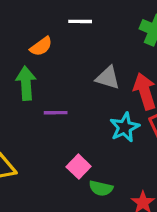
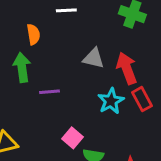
orange semicircle: (41, 46) -> (33, 34), turned -60

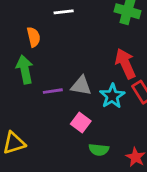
gray triangle: (94, 58) -> (81, 86), moved
pink square: (73, 138) -> (81, 123), moved

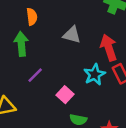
gray triangle: (81, 86) -> (72, 35), moved
purple line: (53, 91) -> (35, 75), moved, turned -42

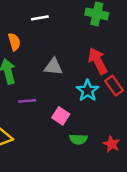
gray triangle: (72, 35) -> (53, 67), moved
purple line: (35, 75) -> (27, 101), turned 49

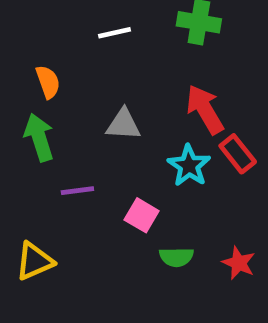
white line: (40, 18) -> (114, 33), moved

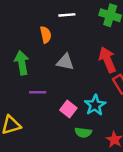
orange semicircle: (48, 82) -> (46, 35), moved
cyan star: (189, 166) -> (95, 105), moved

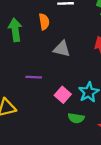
green arrow: (22, 63) -> (15, 30), moved

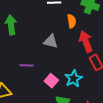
orange semicircle: (44, 22) -> (72, 21), moved

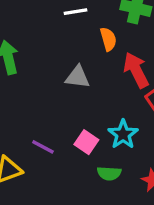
purple line: (27, 65) -> (43, 147), moved, turned 32

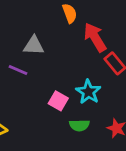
gray triangle: (78, 77) -> (34, 46), moved
purple line: (43, 147) -> (18, 70), moved

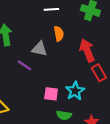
orange semicircle: (70, 13) -> (59, 34), moved
pink square: (58, 101) -> (51, 94), turned -32

